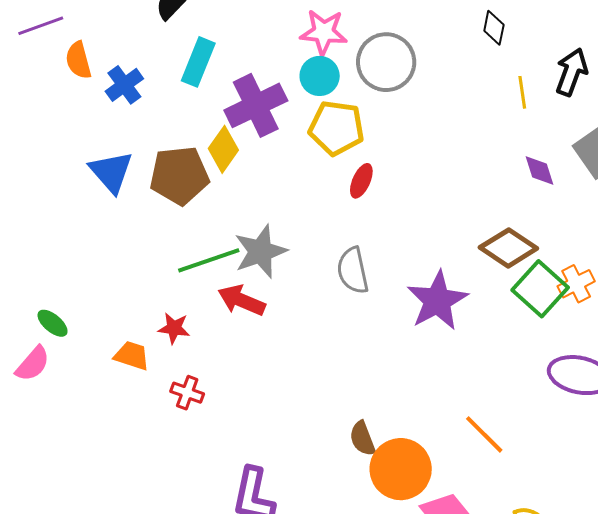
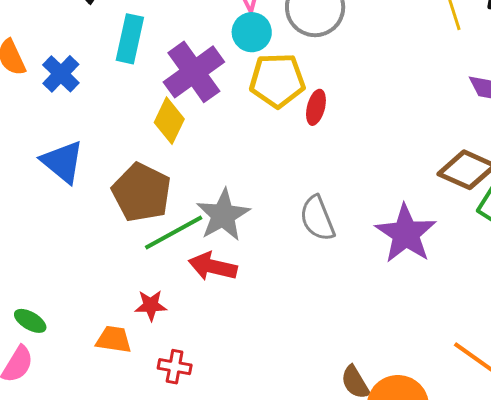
brown pentagon: (179, 175) -> (141, 193), moved, turned -30
red ellipse: (361, 181) -> (316, 107), moved

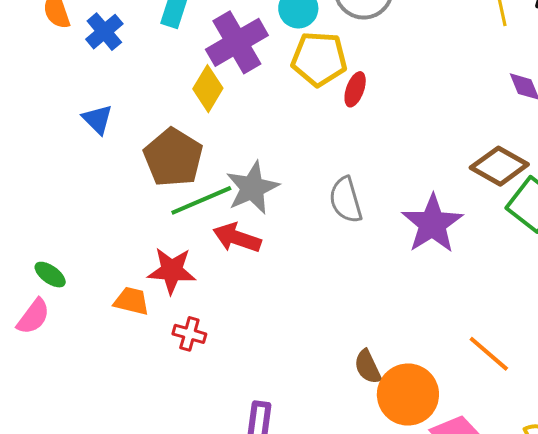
blue triangle: (62, 162) -> (98, 119), size x0.7
red star: (151, 305) -> (172, 271), size x1.5

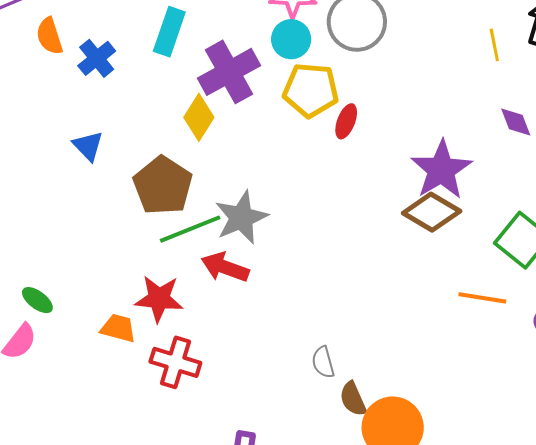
brown diamond: (499, 166) -> (432, 212), moved
gray semicircle: (346, 200) -> (323, 362), moved, size x0.7
purple star: (432, 224) -> (441, 170), moved
red cross: (189, 334) -> (175, 362), size x1.5
orange line: (489, 354) -> (482, 298), moved, turned -33

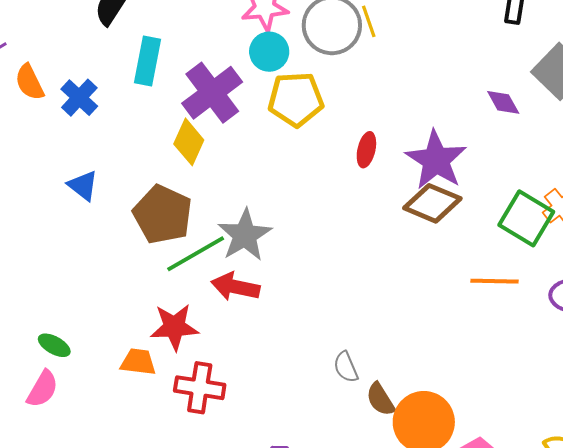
yellow line: (494, 45) -> (369, 21), moved
red ellipse: (346, 121) -> (366, 150), moved

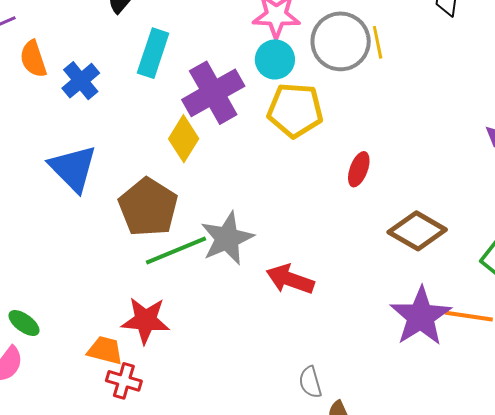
purple star: (436, 160) -> (421, 316), moved
blue triangle: (83, 186) -> (73, 168), size x1.6
red arrow: (235, 287) -> (290, 279), moved
red cross: (200, 388) -> (124, 381), moved, size x0.7

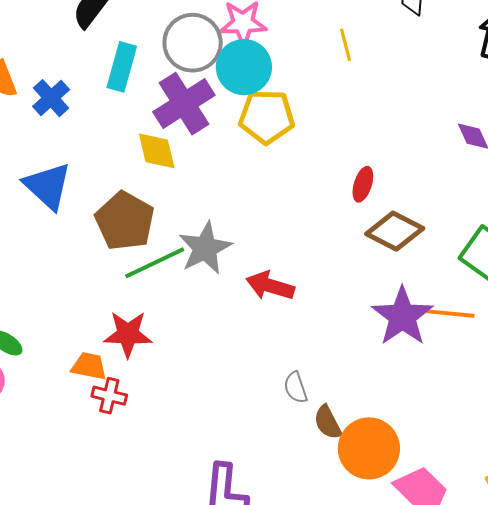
gray circle: (341, 41) -> (193, 43), moved
cyan circle: (275, 59) -> (244, 67), size x1.4
yellow diamond: (184, 139) -> (157, 151), turned -42
red ellipse: (359, 169) -> (363, 184), moved

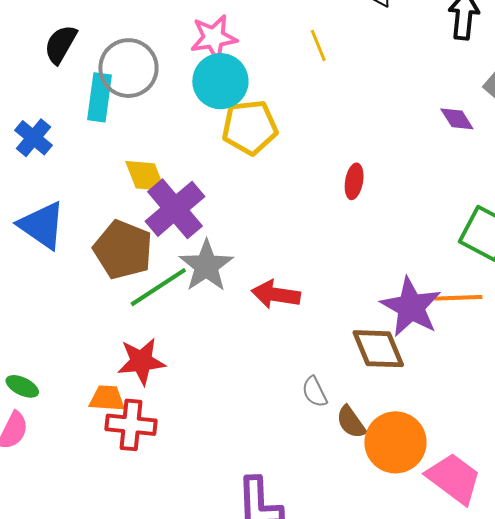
gray circle: (193, 43) -> (128, 68), moved
purple cross: (184, 104) -> (175, 209), moved
brown diamond: (395, 231) -> (378, 349), moved, turned 48
red cross: (109, 396) -> (131, 425), size x1.4

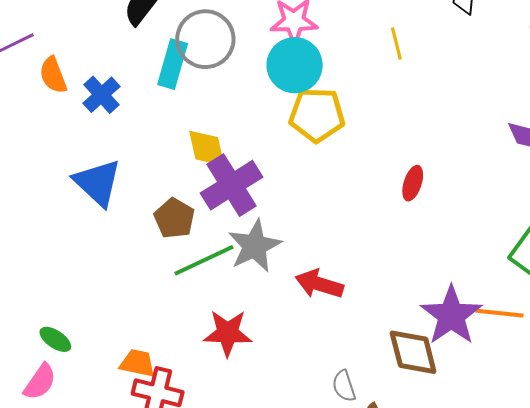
brown pentagon: (123, 250) -> (174, 218), size x0.7
red star: (141, 361) -> (228, 333), moved

